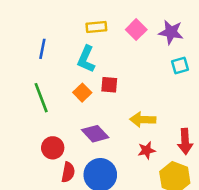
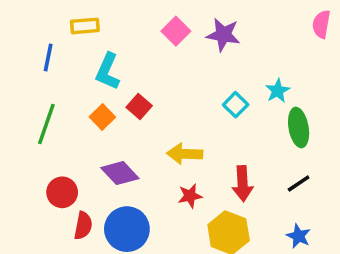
yellow rectangle: (96, 27) -> (85, 26), moved
cyan square: (180, 66) -> (236, 105), moved, turned -30
red square: (109, 85) -> (139, 106), turned 36
green line: (41, 98) -> (46, 124), turned 40

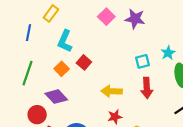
yellow rectangle: (85, 26) -> (51, 13), turned -49
cyan square: (236, 105) -> (143, 61), turned 32
purple diamond: (120, 173) -> (56, 97), moved
red arrow: (243, 184) -> (147, 88), moved

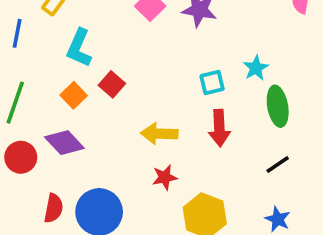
red circle: (37, 115) -> (21, 157), moved

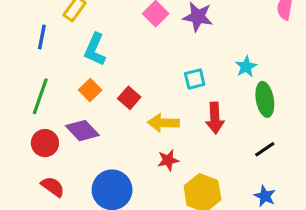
cyan square: (212, 83) -> (195, 79), moved
red square: (112, 84) -> (129, 98), moved
red semicircle: (54, 208) -> (53, 187), moved, turned -65

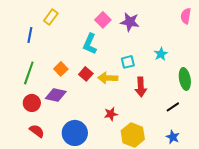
cyan L-shape: (95, 49) -> (90, 44), moved
green ellipse: (265, 99) -> (185, 79), moved
yellow arrow: (163, 123) -> (108, 78), moved
purple diamond: (82, 131) -> (56, 95), turned -35

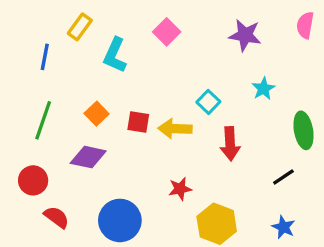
purple star: (130, 22) -> (245, 35), moved
cyan L-shape: (90, 44) -> (115, 55), moved
cyan square: (128, 62) -> (208, 102), turned -32
red square: (86, 74) -> (138, 122), turned -32
red circle: (32, 103) -> (33, 180), moved

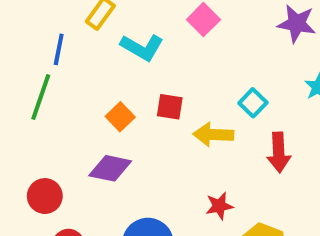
cyan L-shape: (115, 55) -> (142, 47), turned -84
green line: (43, 120) -> (41, 97), moved
red square: (138, 122) -> (170, 107), moved

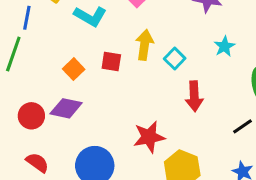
yellow arrow: (213, 135) -> (145, 45), moved, turned 96
red circle: (45, 196) -> (31, 116), moved
red star: (219, 206) -> (149, 137), size x1.5

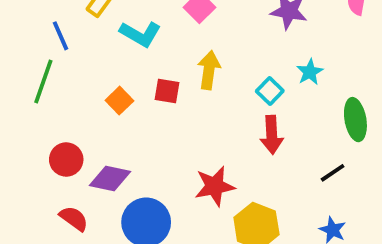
blue line: (27, 18) -> (60, 36), turned -35
cyan square: (175, 58) -> (270, 91), moved
purple diamond: (66, 108) -> (110, 179), moved

